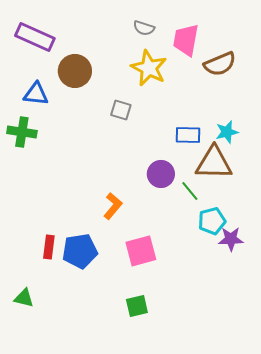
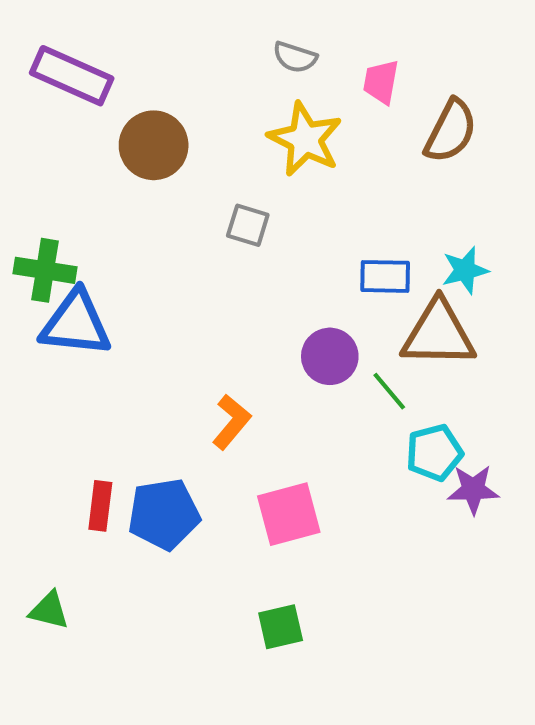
pink trapezoid: (186, 40) -> (381, 82), size x0.7
brown semicircle: (220, 64) -> (451, 131), turned -40
blue triangle: (36, 94) -> (76, 324), moved, size x1.4

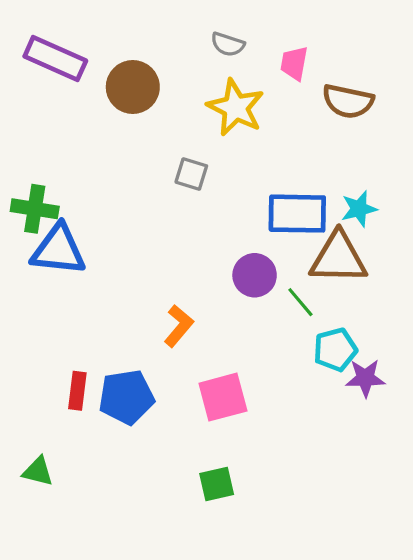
brown semicircle: (451, 131) -> (348, 101), turned 75
brown circle: (154, 145) -> (133, 87), moved
blue rectangle: (385, 276) -> (297, 214), size x1.5

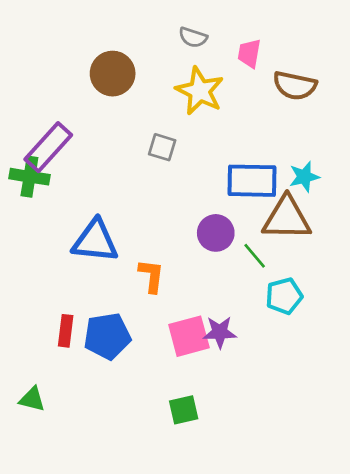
purple rectangle: (55, 59) -> (48, 147), moved, turned -72
blue triangle: (58, 250) -> (95, 241), moved
orange L-shape: (179, 326) -> (151, 276), turned -33
purple star: (365, 378) -> (220, 332), moved

